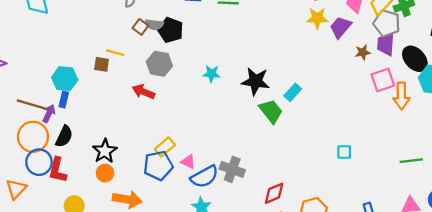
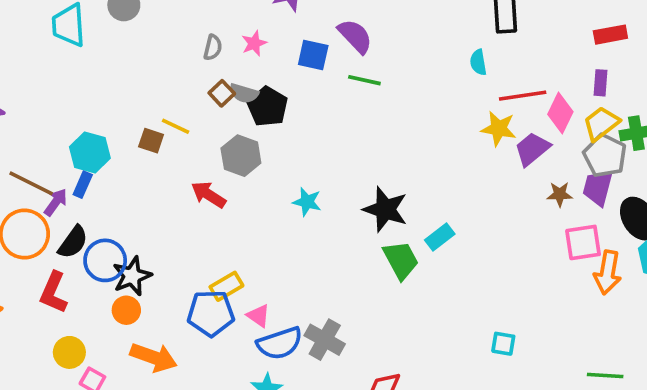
cyan star: (212, 74) -> (307, 202), moved
blue circle: (39, 162) -> (105, 260), moved

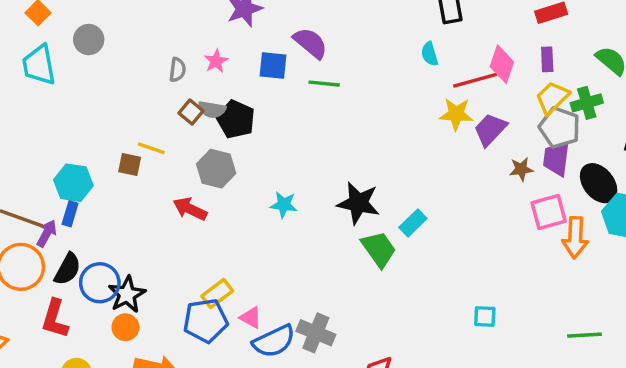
pink diamond: (560, 113) -> (502, 64), moved

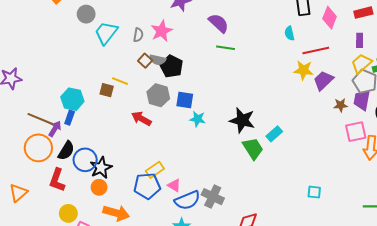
pink star: (216, 61) -> (162, 31), size x1.5
pink diamond: (502, 64) -> (330, 18), moved
cyan trapezoid: (39, 65) -> (106, 33), moved, turned 45
blue square: (273, 66) -> (185, 100), moved

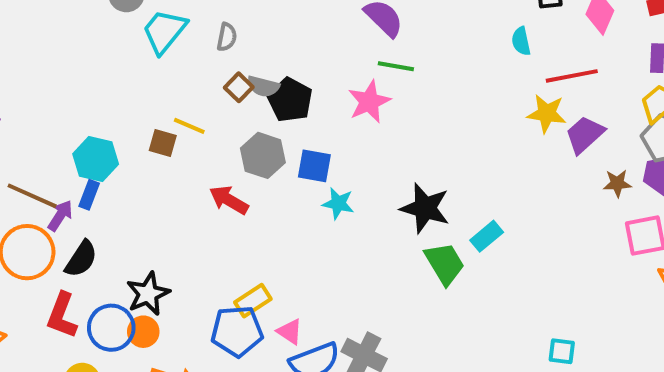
pink star: (162, 31) -> (369, 102), moved
blue circle: (85, 160) -> (111, 328), moved

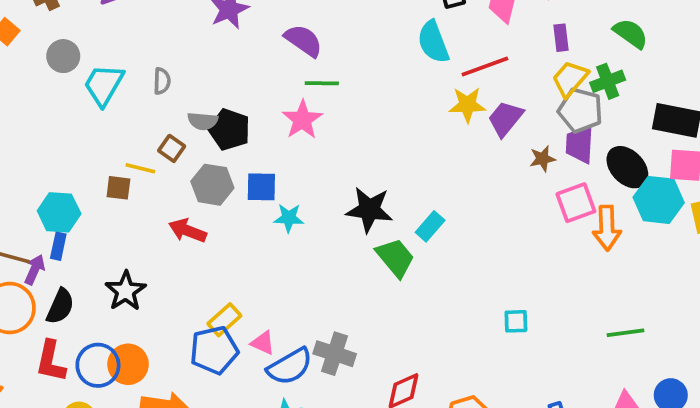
cyan semicircle: (521, 41) -> (433, 42), size x1.6
brown square: (239, 87) -> (172, 148), moved
black star: (148, 294) -> (126, 291), moved
orange circle: (143, 332) -> (128, 364), size x1.4

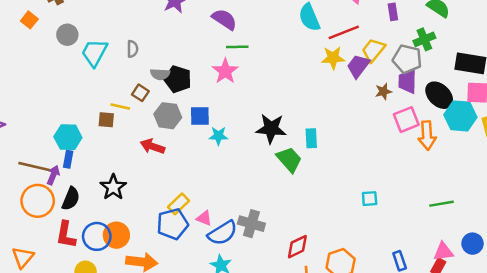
yellow trapezoid: (570, 79) -> (373, 50), moved
cyan rectangle: (430, 226) -> (311, 138), turned -42

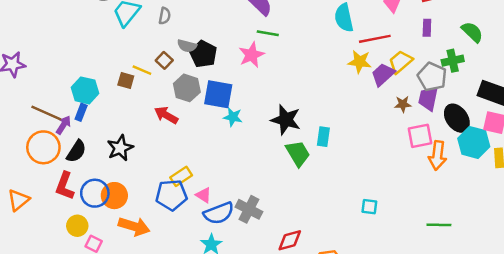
blue square: (200, 116) -> (218, 94), size x1.4

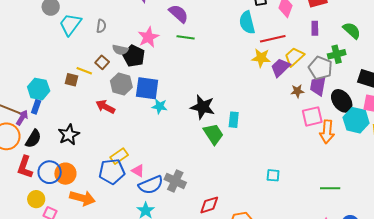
pink star: (252, 55) -> (148, 37), moved

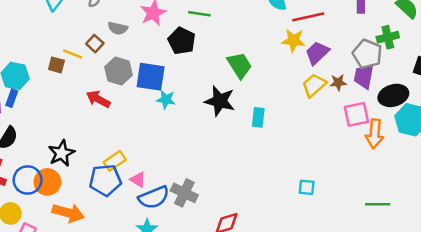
black pentagon: (134, 56) -> (182, 41), moved
yellow trapezoid: (294, 57) -> (314, 85), moved
black ellipse: (342, 101) -> (393, 95), turned -70
green trapezoid: (213, 134) -> (240, 65), moved
black star: (69, 135) -> (62, 153), moved

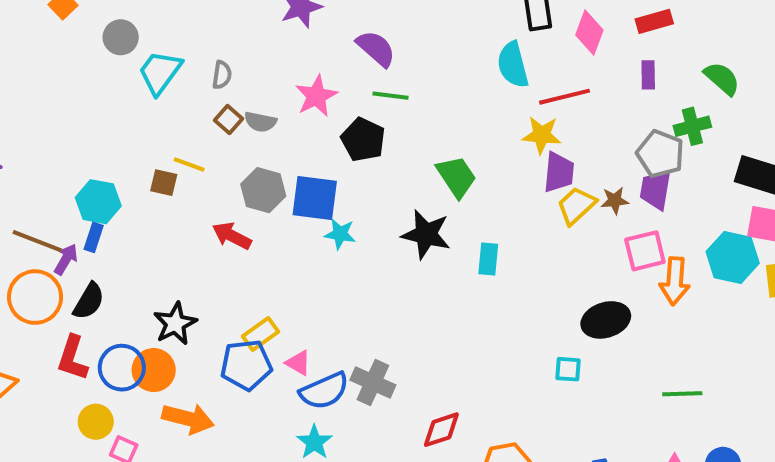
brown square: (95, 44) -> (229, 119), moved
purple trapezoid: (317, 53) -> (559, 172), moved, turned 140
black ellipse: (393, 95) -> (606, 320), moved

